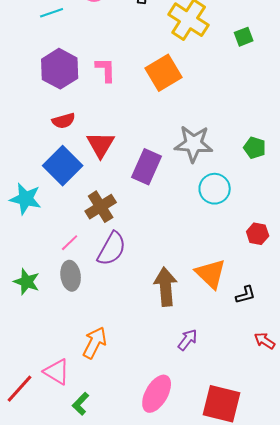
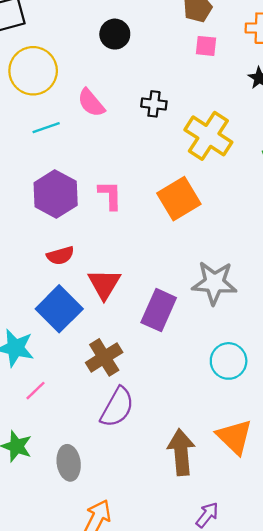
cyan circle: (215, 189) -> (229, 361), moved
pink line: (70, 243) -> (35, 391), moved
gray ellipse: (71, 276) -> (69, 463), moved

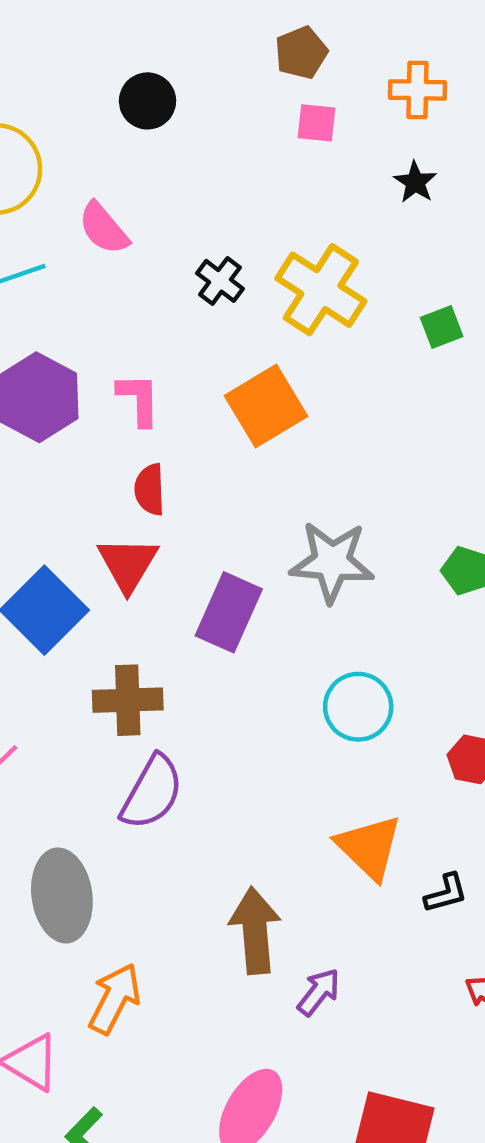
black cross: (154, 104) -> (220, 281), moved, turned 30
red semicircle: (60, 256) -> (150, 489), moved, turned 104
brown cross: (104, 357) -> (128, 700), turned 30
brown arrow: (181, 452) -> (255, 931), moved
gray ellipse: (69, 463) -> (62, 895), size x1.4

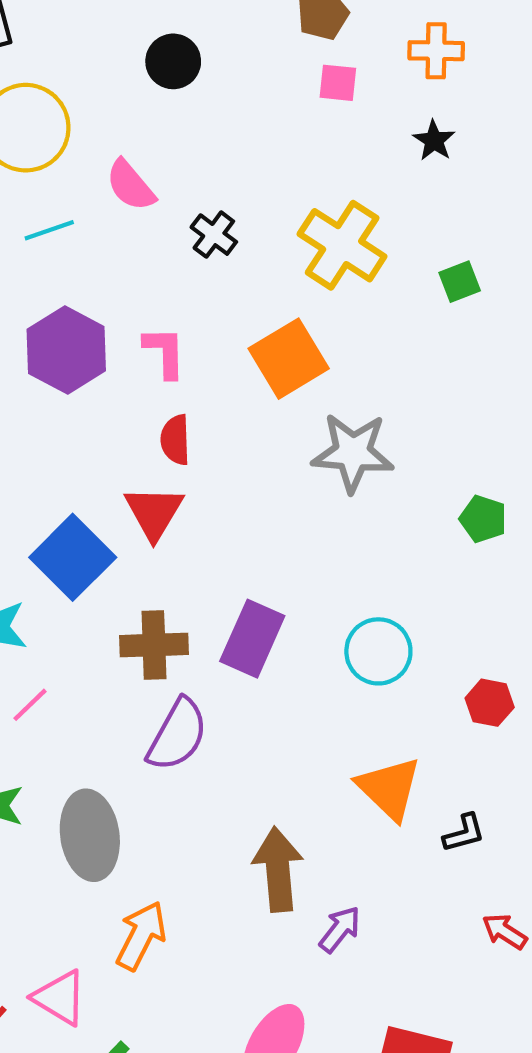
black cross: (220, 281) -> (214, 235), moved
gray star: (332, 562) -> (353, 453), moved
purple rectangle: (229, 612) -> (252, 639), moved

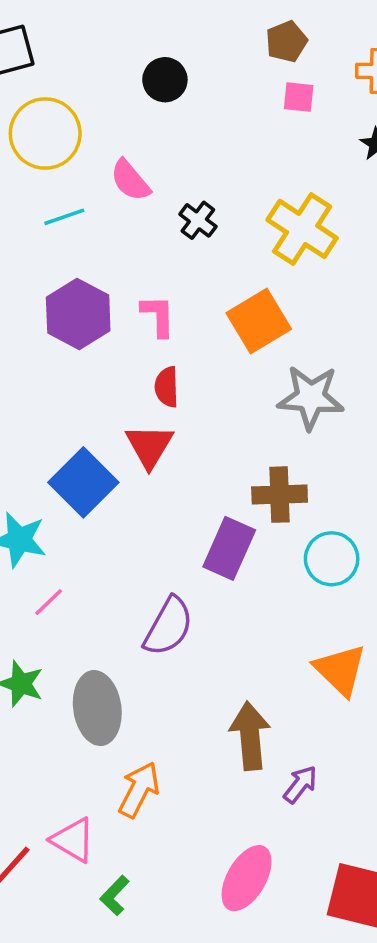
brown cross: (154, 645) -> (280, 495), moved

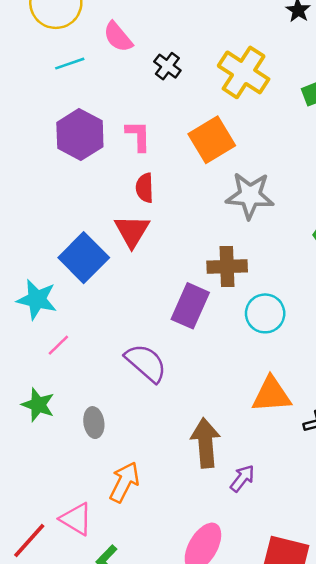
purple semicircle: (168, 626) -> (146, 363), turned -78
orange triangle: (340, 670) -> (271, 395), turned -48
gray ellipse: (97, 708) -> (94, 423), size x0.6

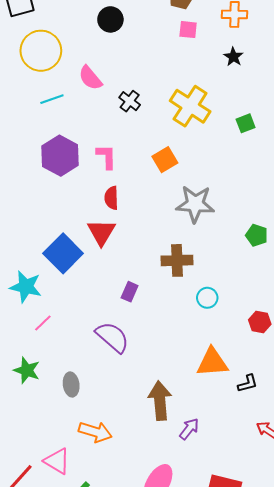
orange square: (212, 140) -> (165, 160), size x0.7
purple rectangle: (190, 306) -> (130, 292), moved, size x0.6
cyan circle: (265, 313) -> (207, 298), size x0.7
orange arrow: (124, 482) -> (95, 432), turned 80

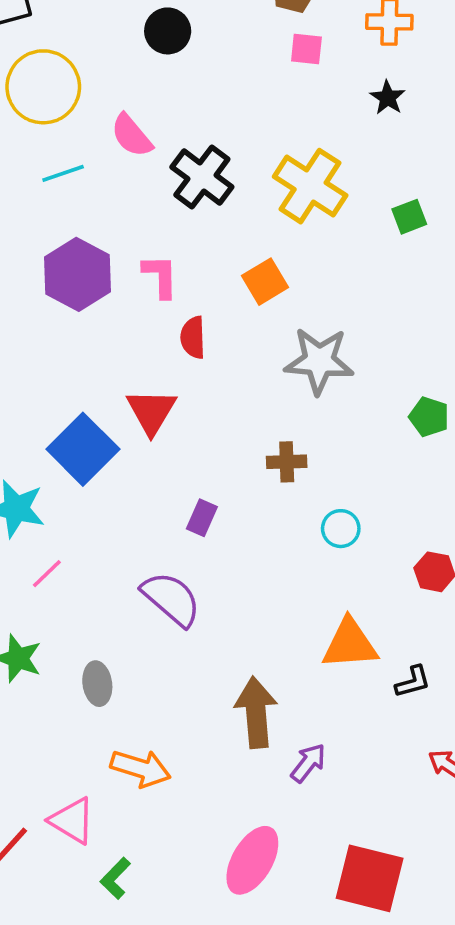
black cross: (130, 101) -> (202, 177), size x1.6
red semicircle: (111, 198) -> (193, 337), moved
brown cross: (177, 260) -> (287, 462), size x0.7

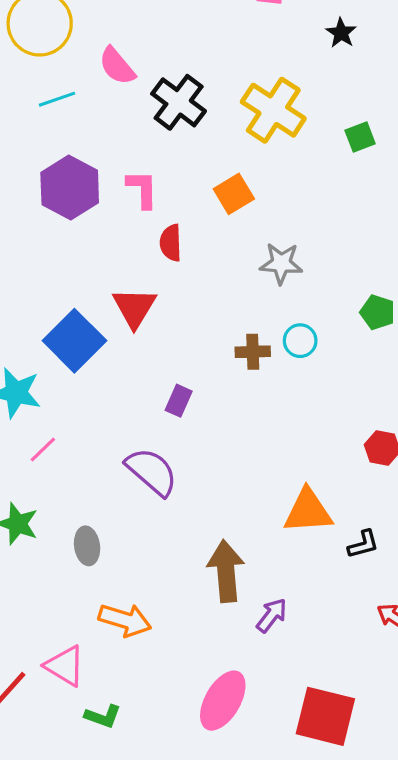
gray star: (319, 361) -> (281, 263), size x0.7
cyan circle: (341, 529) -> (300, 341), moved
green L-shape: (115, 878) -> (103, 716), turned -114

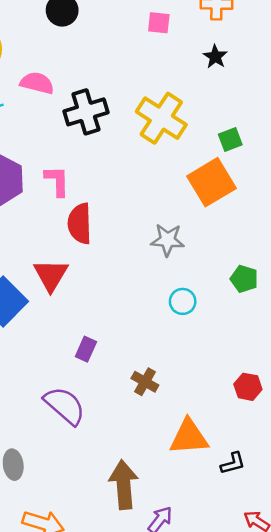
pink semicircle: (117, 66) -> (37, 83), turned 144
black cross: (179, 102) -> (86, 112), turned 36
orange square: (234, 194) -> (211, 182), moved, size x1.5
red semicircle: (171, 243) -> (80, 224), size x1.4
brown cross: (253, 352) -> (145, 382), moved, turned 32

